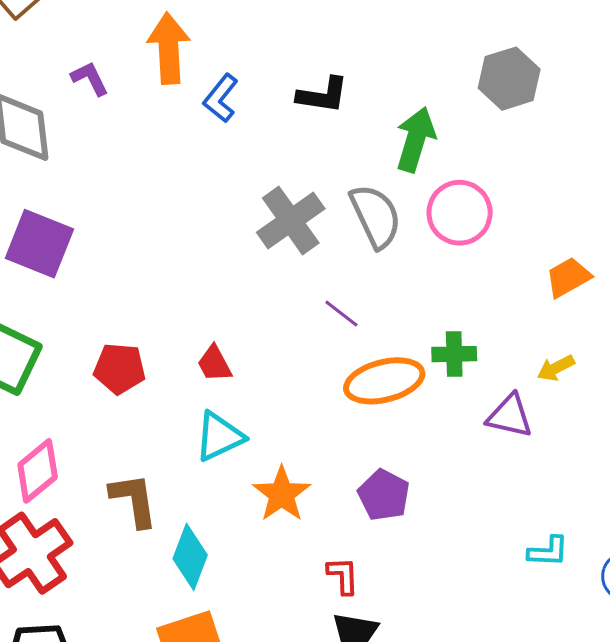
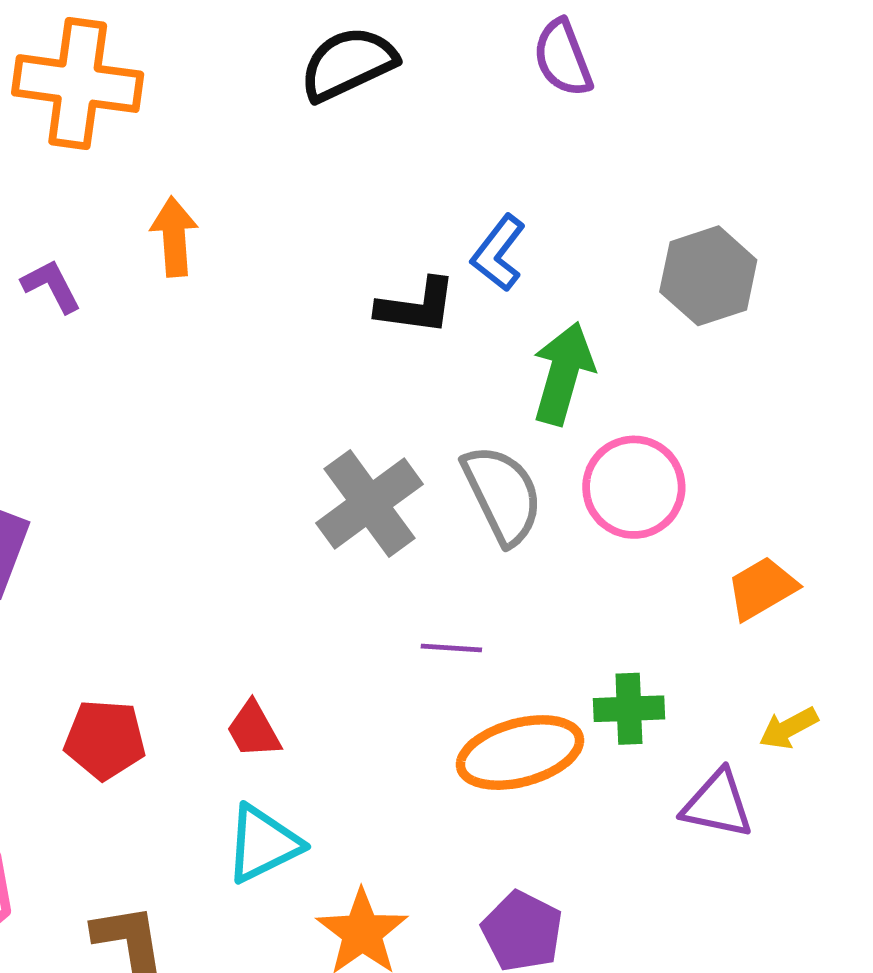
orange arrow: (169, 48) -> (174, 237), size x0.7
blue L-shape: (221, 98) -> (498, 253), moved
orange trapezoid: (568, 277) -> (762, 588), moved
purple line: (341, 314) -> (451, 648), turned -33

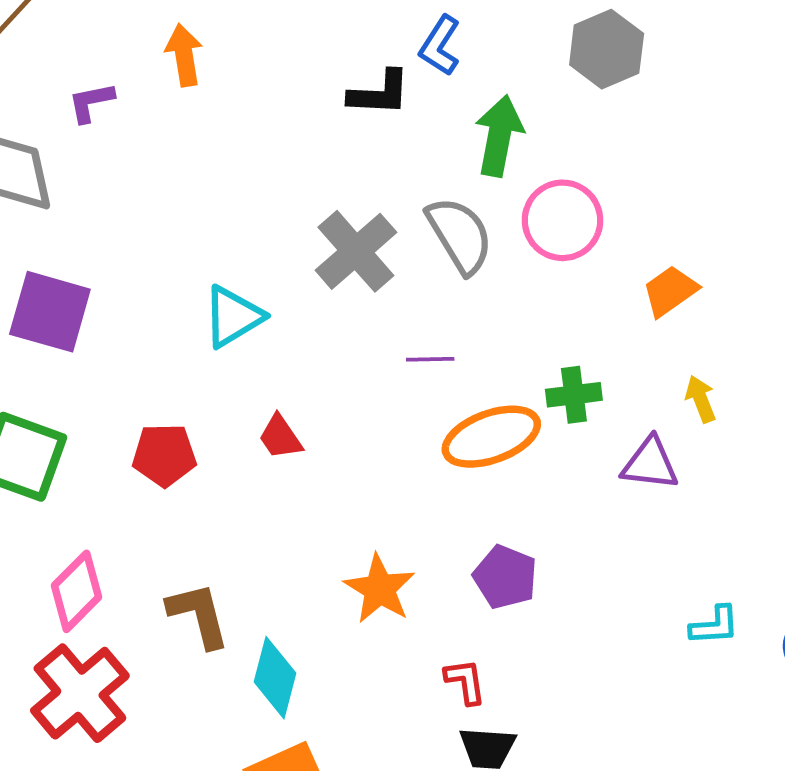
purple L-shape: (51, 286) -> (91, 102), turned -69
yellow arrow: (789, 728) -> (701, 399), turned 102
cyan triangle: (263, 844) -> (233, 317), moved

